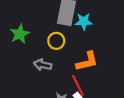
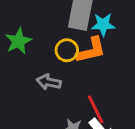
orange L-shape: (87, 61) -> (91, 50), moved

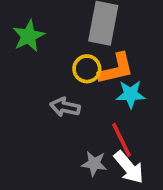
cyan star: (103, 25) -> (131, 94), moved
green star: (18, 41) -> (29, 36), moved

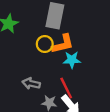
gray arrow: (65, 107) -> (31, 84), moved

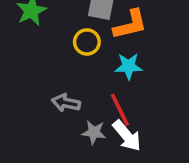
orange L-shape: (63, 44) -> (130, 25), moved

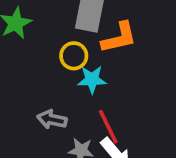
cyan star: (129, 66) -> (92, 79), moved

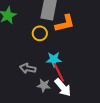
cyan star: (92, 79) -> (54, 59), moved

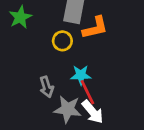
gray arrow: (28, 68) -> (47, 87), turned -119
gray star: (44, 85) -> (68, 109), size x1.5

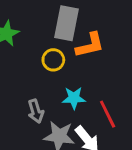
red line: (87, 92) -> (108, 114), moved

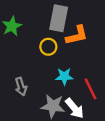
gray arrow: (36, 111) -> (21, 87), moved

